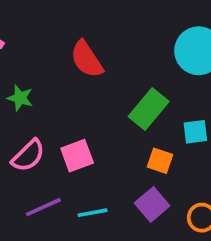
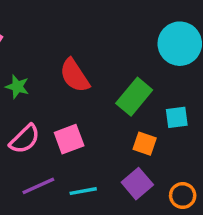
red semicircle: (87, 59) -> (75, 75), moved

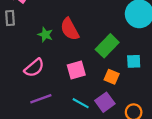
green star: (17, 87) -> (45, 35), moved
pink square: (69, 139) -> (76, 70), moved
cyan line: (83, 191) -> (81, 103), moved, turned 35

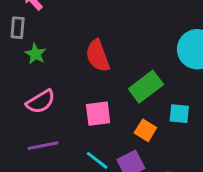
green star: (45, 35) -> (35, 54), moved

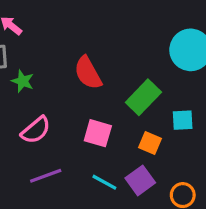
pink square: (98, 114) -> (98, 133), turned 32

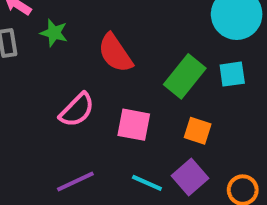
green star: (23, 81) -> (54, 33), moved
cyan square: (183, 120) -> (232, 74), moved
pink semicircle: (36, 130) -> (77, 110), moved

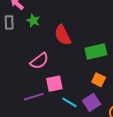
green rectangle: (185, 76) -> (96, 52), turned 30
pink square: (134, 125) -> (54, 84), moved, turned -30

